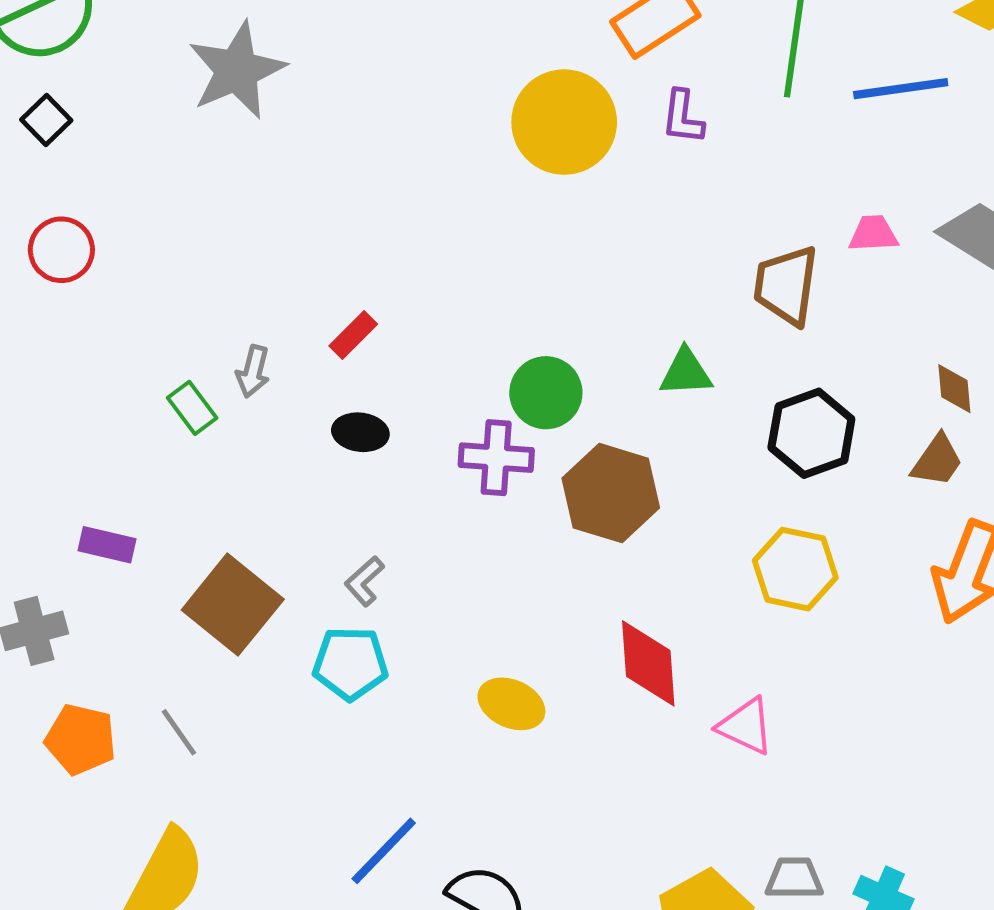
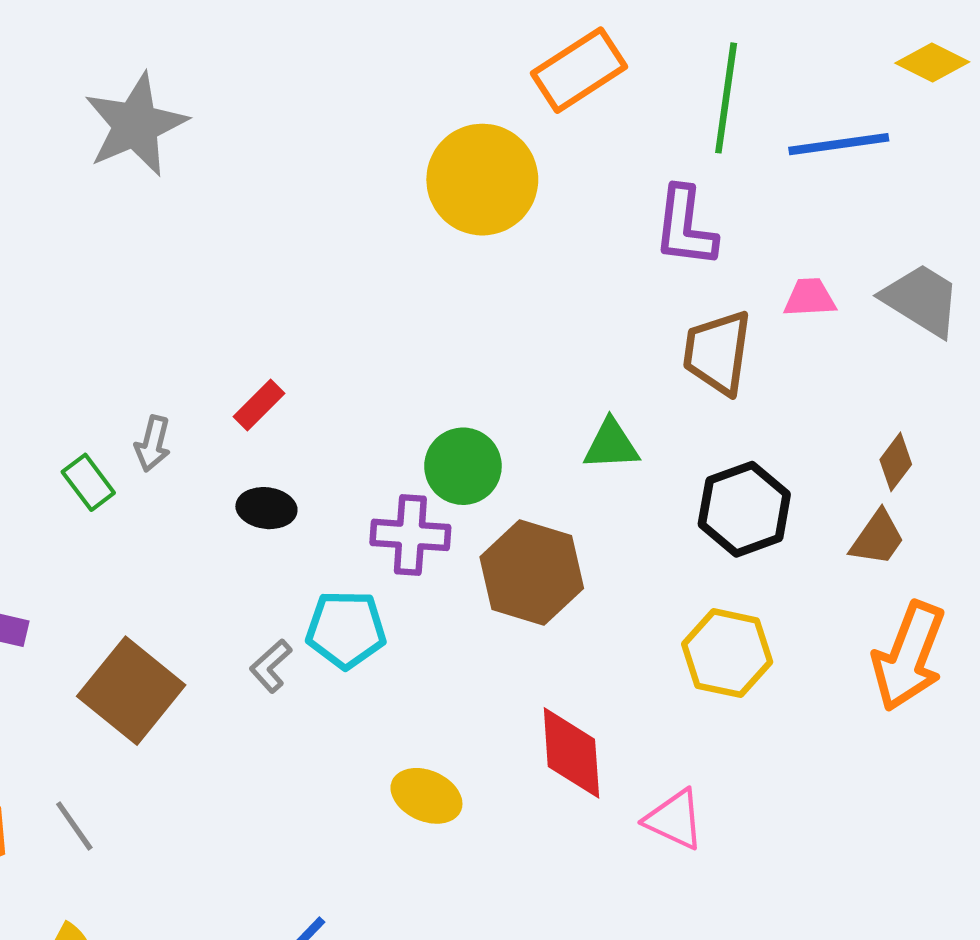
purple L-shape: (683, 117) -> (685, 227), moved, size x1.4
brown diamond: (954, 389) -> (896, 462), turned 42
cyan pentagon: (350, 663) -> (346, 629), moved

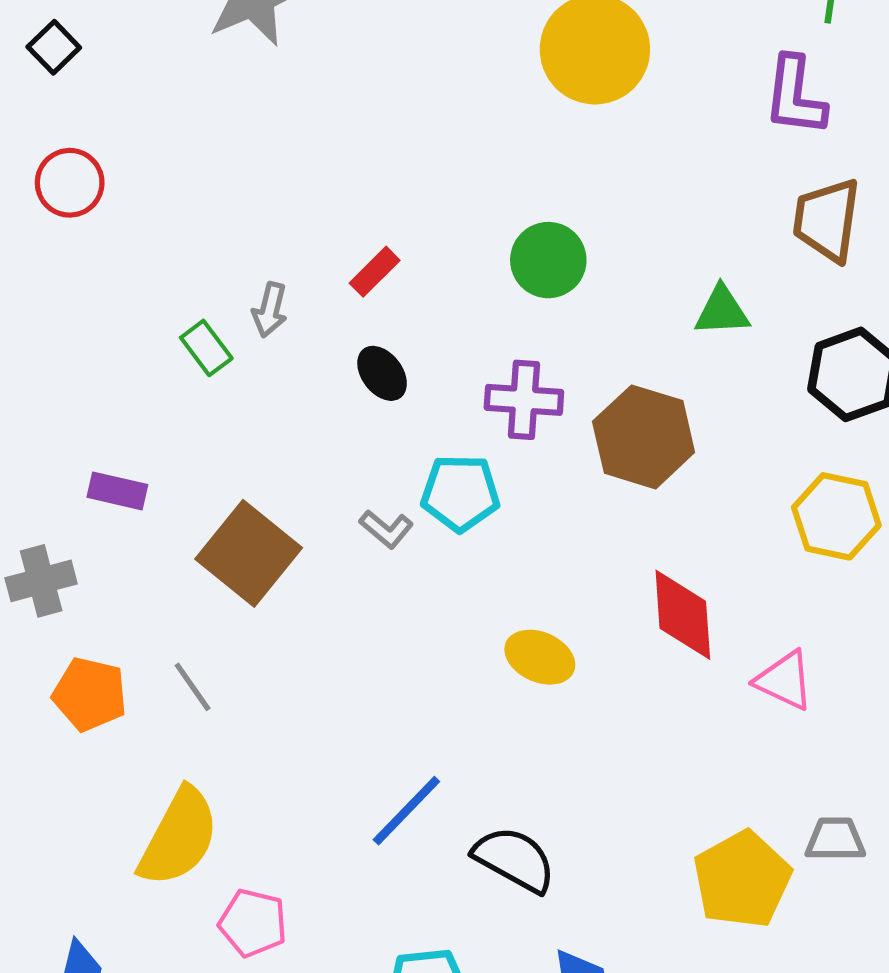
green circle: (463, 466) -> (548, 260), moved
black ellipse: (266, 508) -> (382, 373), turned 46
gray L-shape: (271, 666) -> (386, 529), turned -98

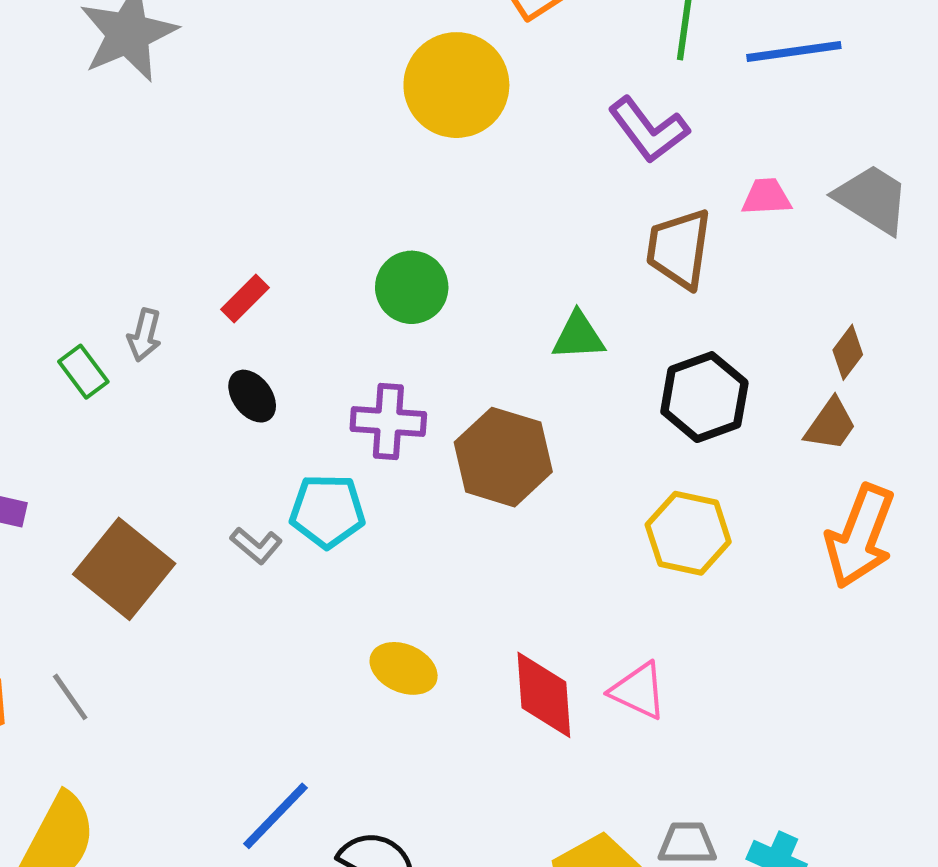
purple L-shape: (795, 96) -> (649, 130), turned -44
red diamond: (683, 615) -> (544, 695), moved

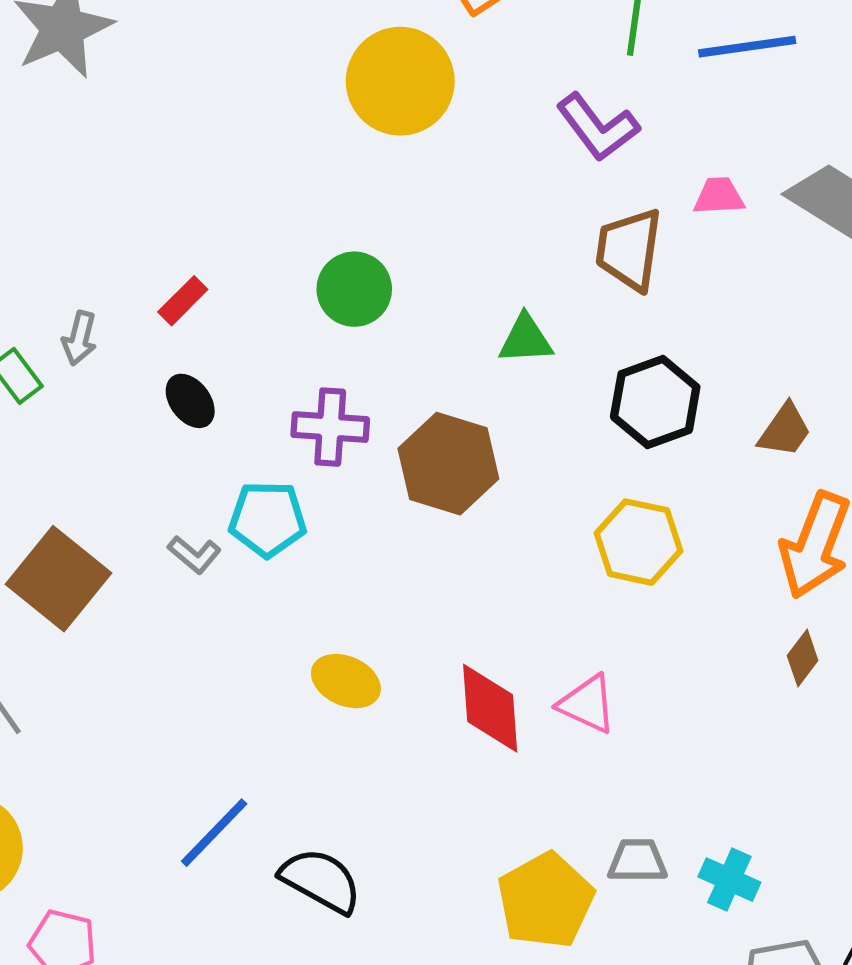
brown diamond: (848, 352) -> (803, 658), moved

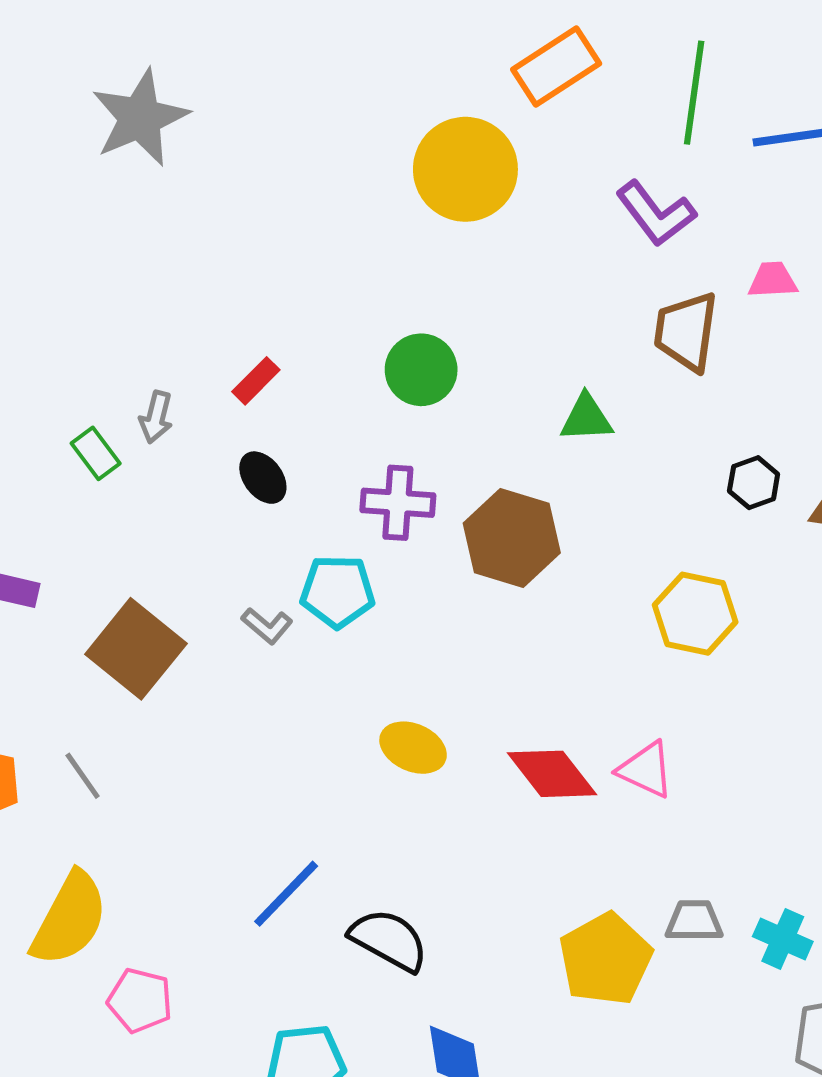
black hexagon: (655, 402) -> (754, 483), moved, size x0.6
red diamond: (490, 708) -> (552, 774), turned -34

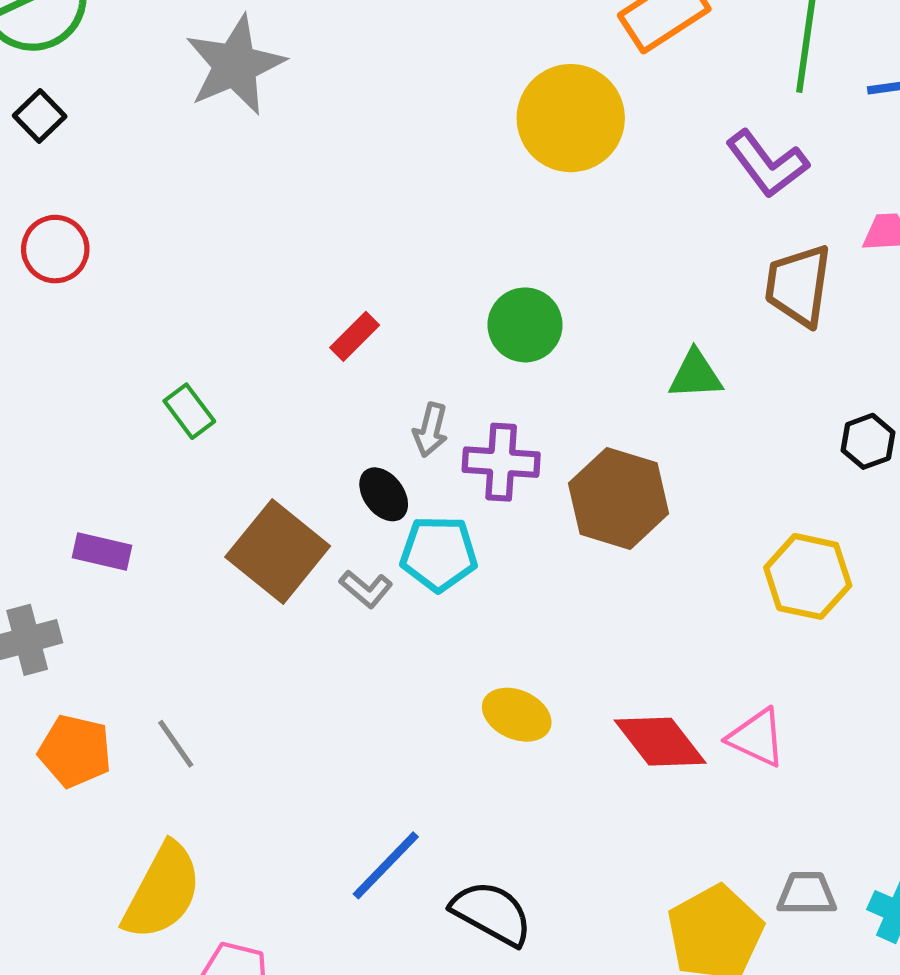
gray arrow: (156, 417) -> (430, 430), moved
black ellipse: (263, 478) -> (384, 494), moved
brown square: (136, 649) -> (278, 552), moved

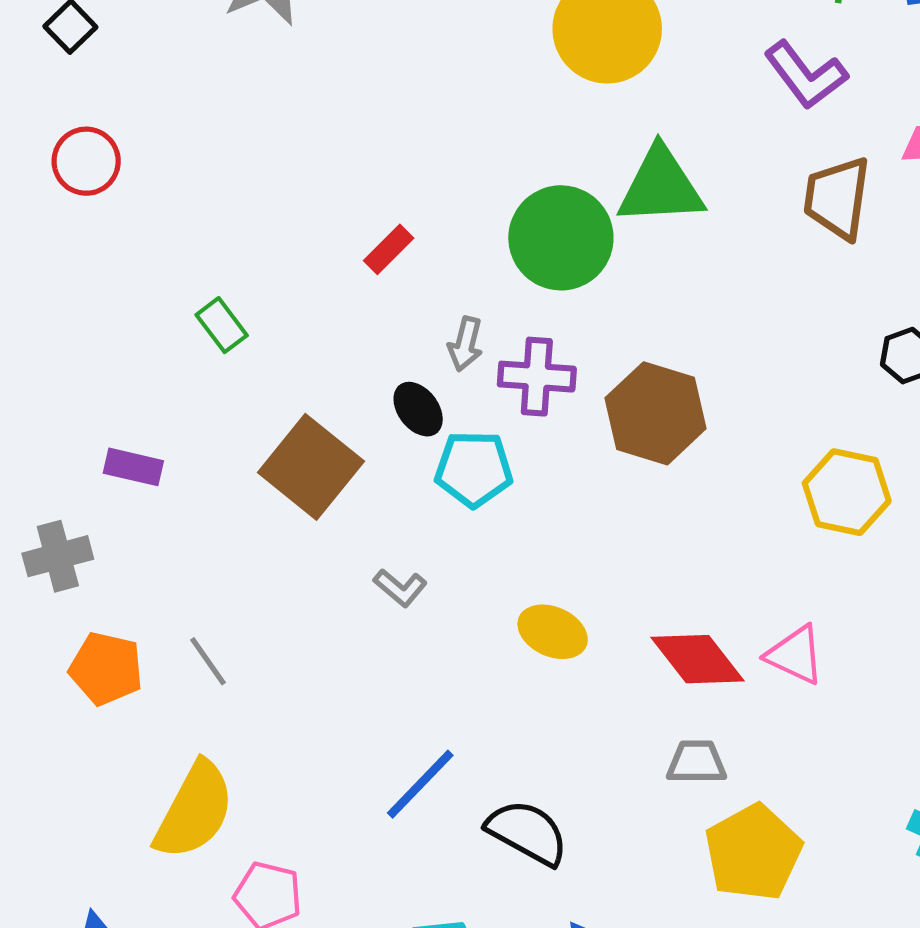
green circle: (525, 325) -> (561, 238), size x1.4
green triangle: (695, 375) -> (661, 186), moved, size x1.6
gray L-shape: (366, 589) -> (400, 588), moved
gray trapezoid: (807, 893) -> (696, 762), moved

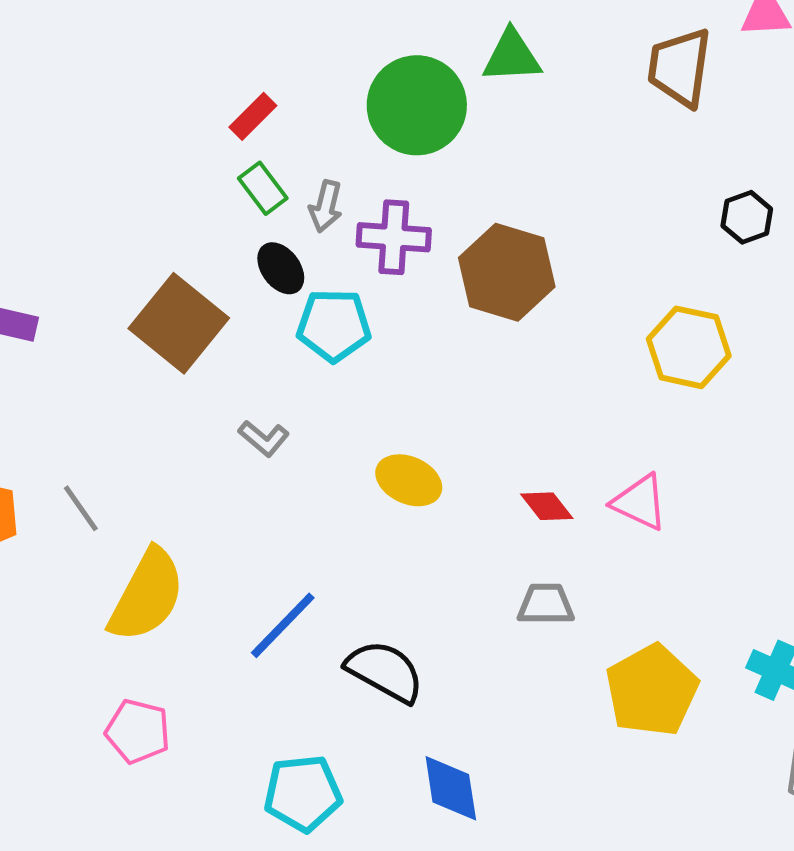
green triangle: (661, 186) -> (512, 56), size x0.7
green rectangle: (222, 325) -> (263, 188), moved
red diamond: (698, 659) -> (547, 506), size x0.6
yellow semicircle: (194, 810) -> (147, 595), moved
yellow pentagon: (753, 852) -> (652, 690), moved

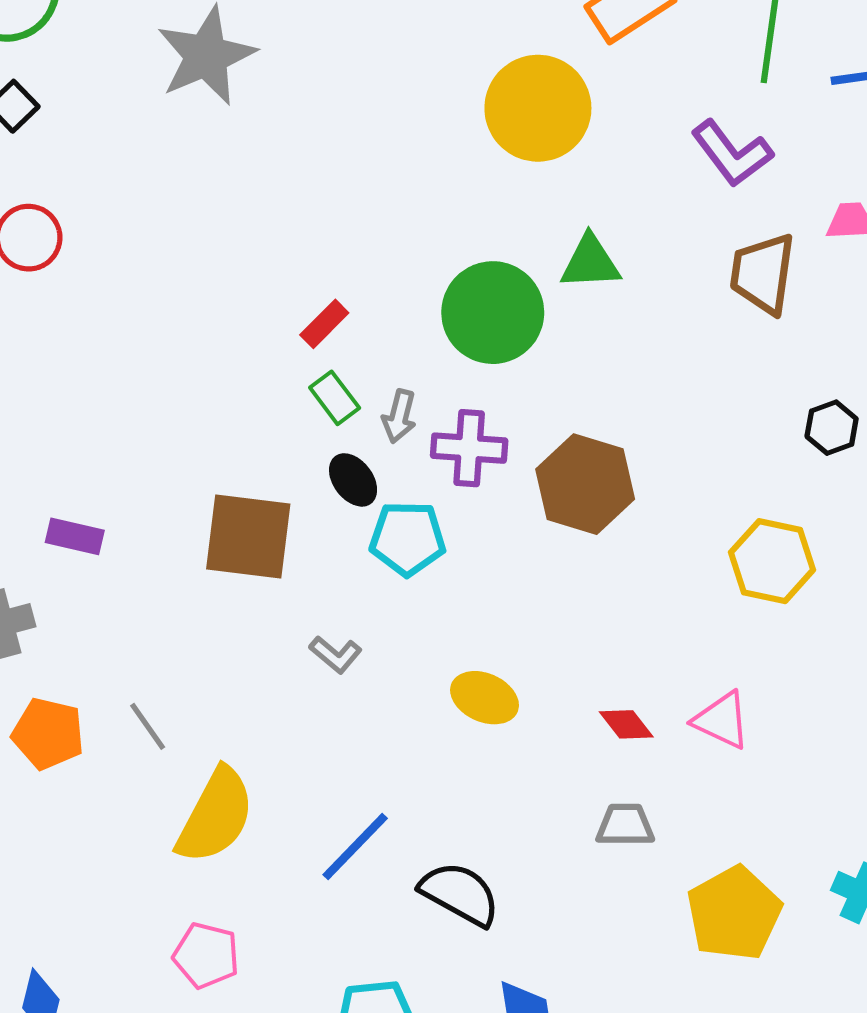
brown square: (179, 323) -> (248, 536), turned -32

